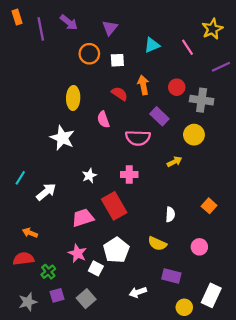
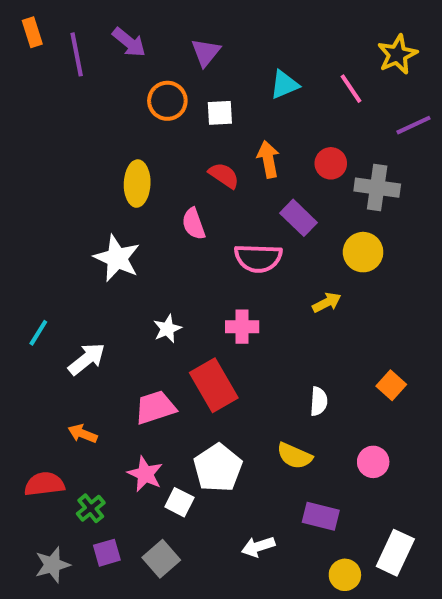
orange arrow: (30, 233) -> (83, 434), moved

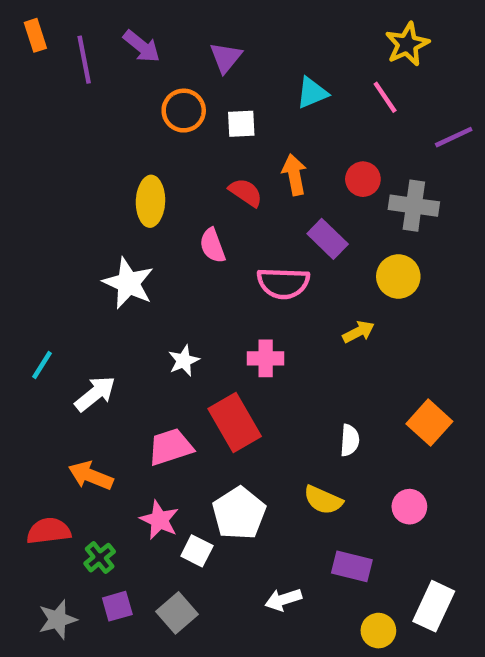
yellow star: (397, 54) -> (407, 44), moved
orange square: (391, 385) -> (429, 423), size x1.4
orange arrow: (83, 434) -> (91, 476), size x1.4

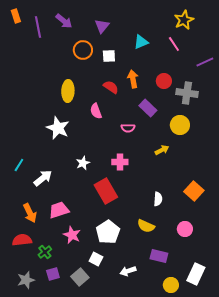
pink semicircle: (283, 283) -> (128, 128), size x0.6
pink trapezoid: (170, 447) -> (59, 210), moved
orange arrow: (91, 476) -> (30, 213), moved, turned -138
white square: (197, 551) -> (96, 259), moved

